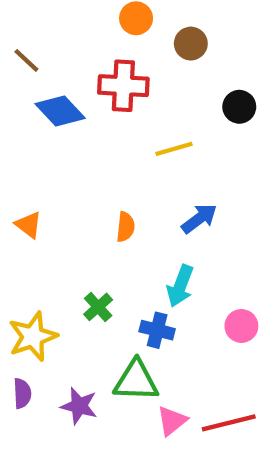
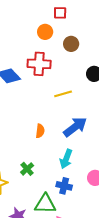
blue arrow: (199, 218) -> (75, 127), size x1.4
blue cross: (157, 330) -> (64, 186), moved

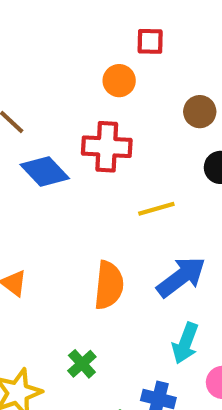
brown circle: (71, 44) -> (200, 112), moved
orange semicircle: (40, 131) -> (109, 285), size x1.6
cyan arrow: (66, 159) -> (185, 343), moved

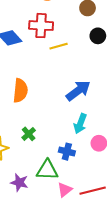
yellow line: (156, 209) -> (59, 46), moved
orange semicircle: (109, 285) -> (20, 91), moved

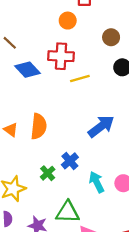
cyan arrow: (80, 124) -> (97, 182), moved, turned 132
blue cross: (67, 152) -> (70, 161), moved, turned 35

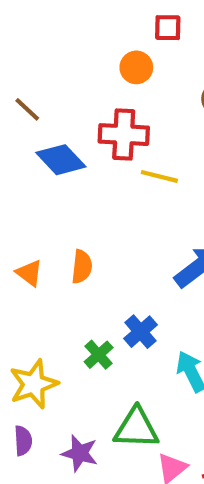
yellow line: (80, 78) -> (159, 176), turned 30
orange semicircle: (39, 126) -> (82, 267), size x0.7

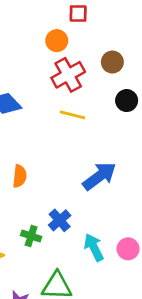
red cross: (124, 135) -> (68, 75), moved, turned -32
green cross: (99, 355) -> (31, 236), turned -30

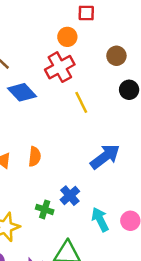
red cross: (68, 75) -> (60, 67), moved
yellow line: (72, 115) -> (81, 102), turned 50

